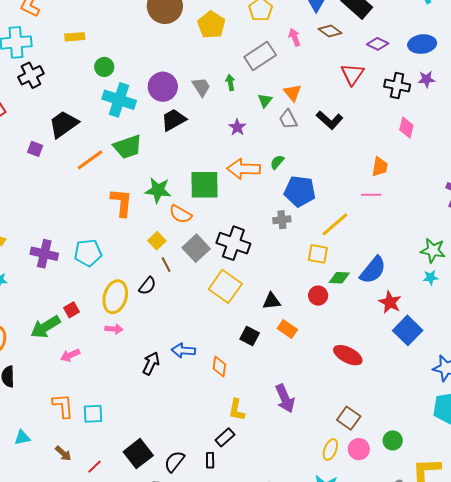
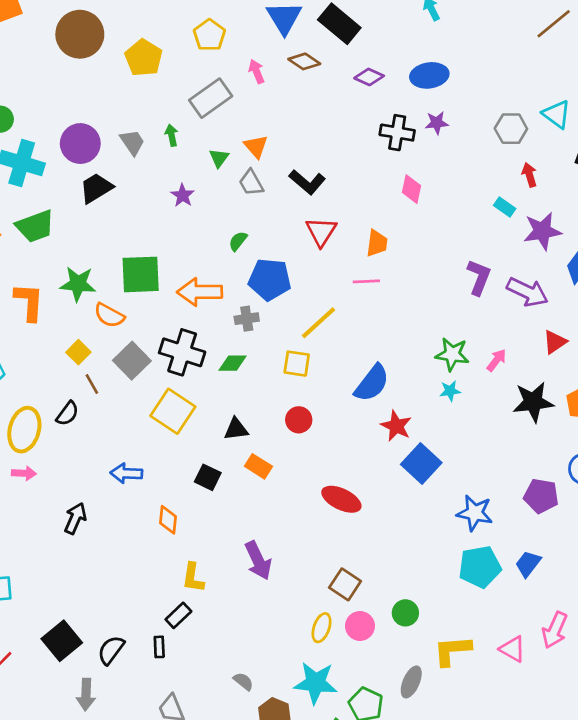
red triangle: (352, 74) -> (321, 232), moved
orange arrow: (244, 169) -> (200, 292), moved
green diamond: (339, 278) -> (233, 363), moved
blue arrow: (183, 350) -> (126, 473), moved

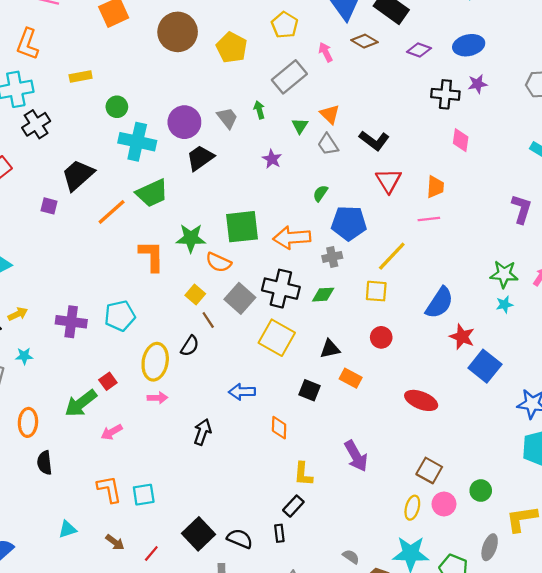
black semicircle: (111, 650) -> (240, 539), turned 80

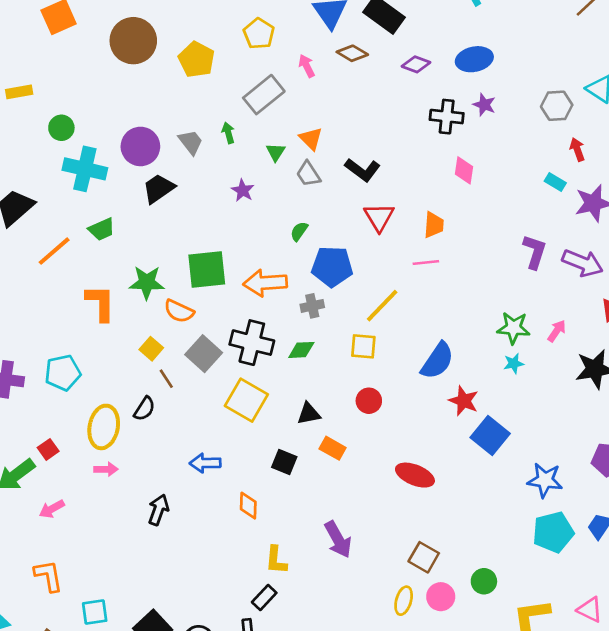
purple star: (478, 84) -> (484, 105), turned 30
green trapezoid: (152, 193) -> (102, 229), size x0.7
cyan square: (144, 495) -> (95, 612), moved

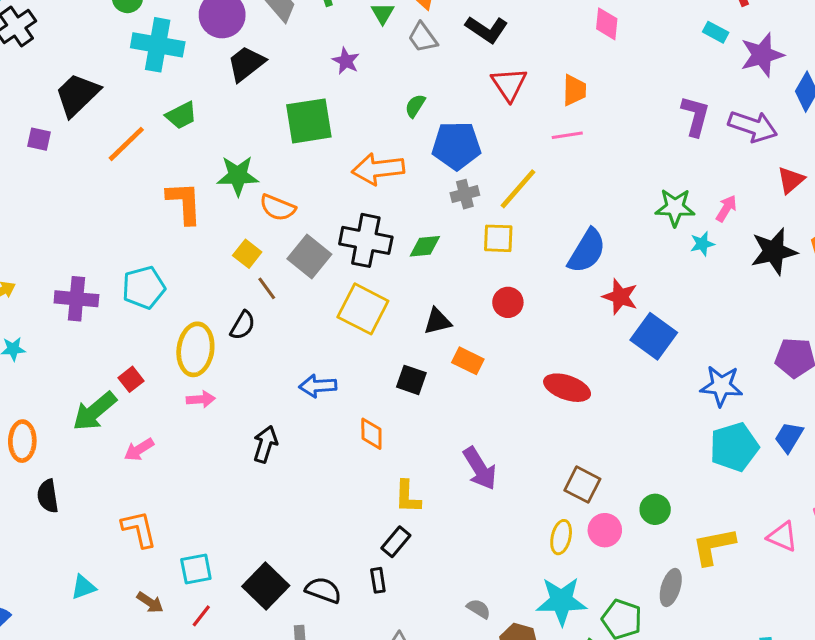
green square: (207, 270) -> (309, 121), moved
gray cross: (312, 306) -> (465, 194), moved
cyan star: (514, 363) -> (702, 244), moved

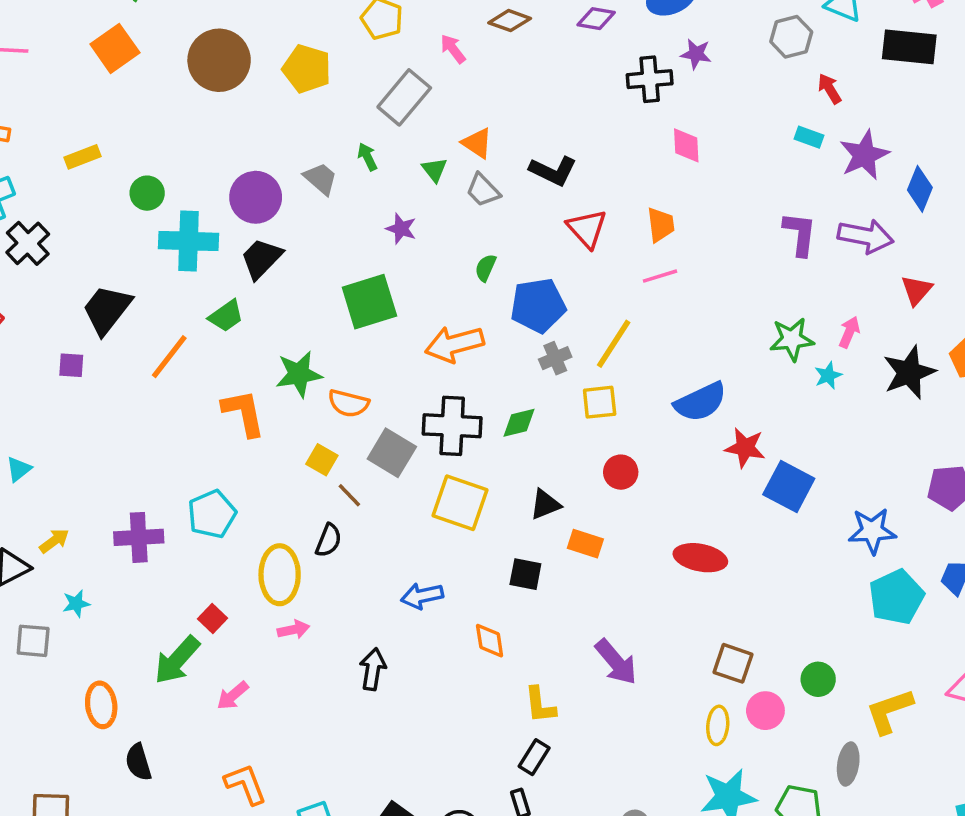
black trapezoid: (246, 64) -> (261, 258), moved
blue semicircle: (587, 251) -> (700, 402), turned 42

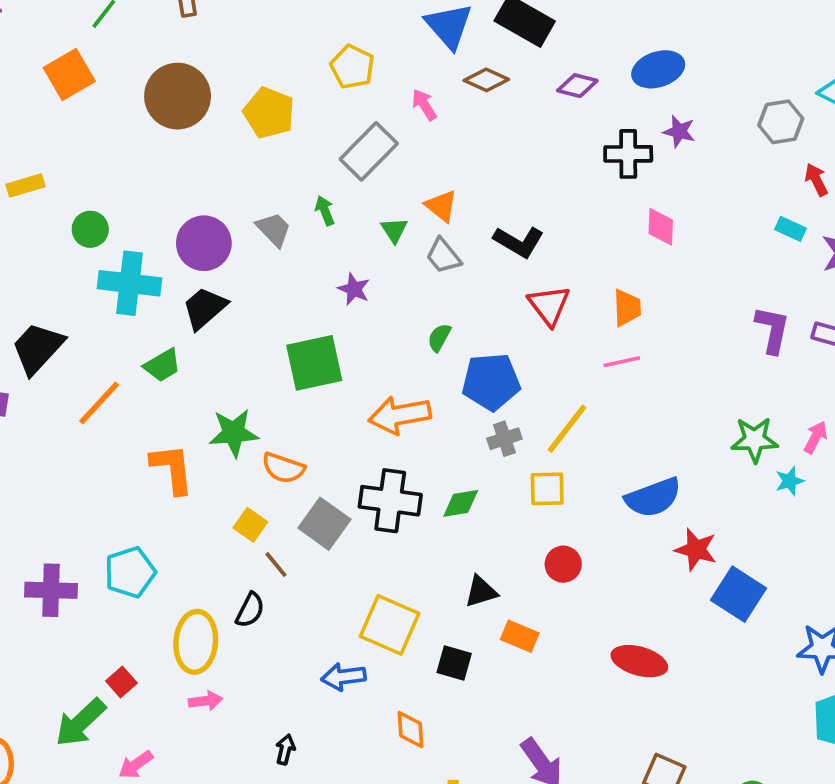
yellow square: (460, 503) -> (390, 625), moved
black arrow: (373, 669) -> (285, 749), size x0.7

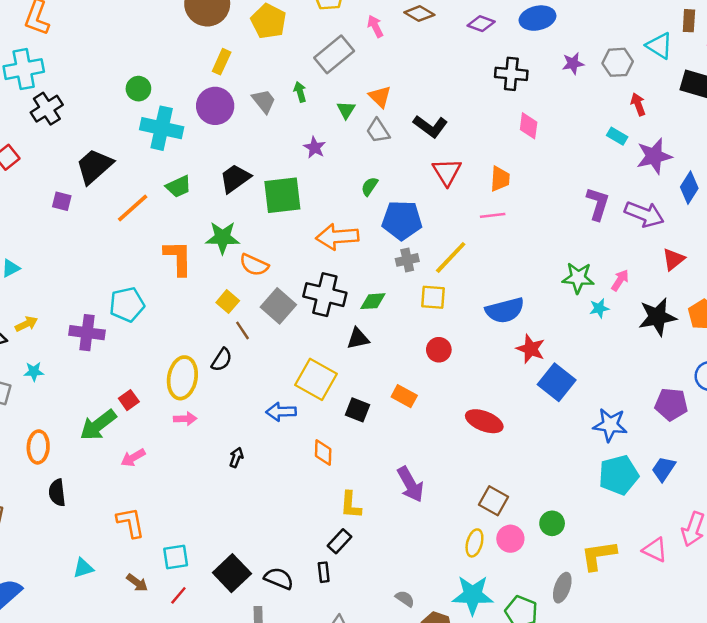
purple star: (679, 132) -> (573, 63), moved, turned -30
yellow rectangle: (26, 186) -> (222, 62), moved, turned -55
black trapezoid: (205, 308) -> (235, 178), moved
cyan pentagon: (130, 572) -> (127, 304), moved
black triangle: (481, 592) -> (358, 339), moved

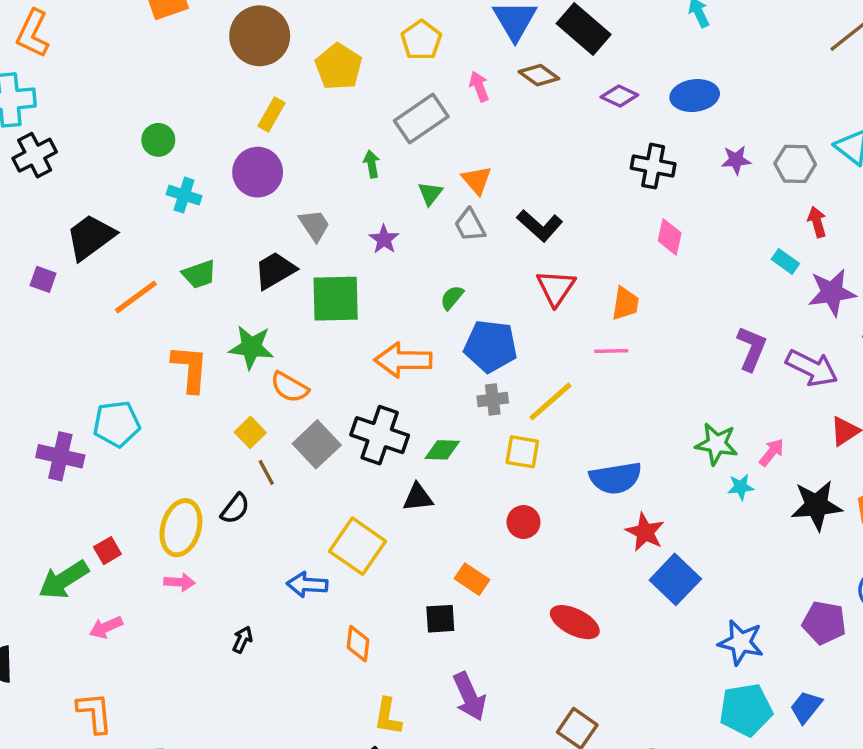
gray trapezoid: (264, 101) -> (314, 225), moved
cyan cross: (162, 128) -> (184, 195), size x0.6
black square: (358, 410) -> (440, 619), moved, turned -30

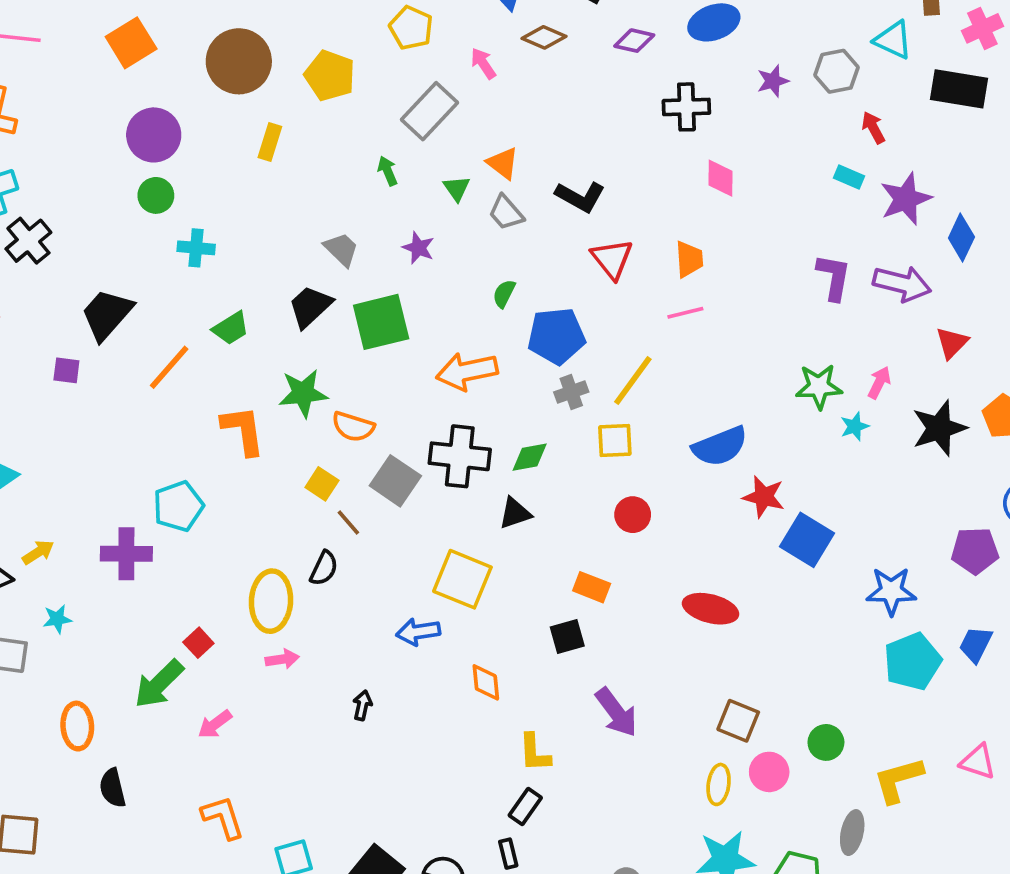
purple circle: (258, 172) -> (154, 135), moved

